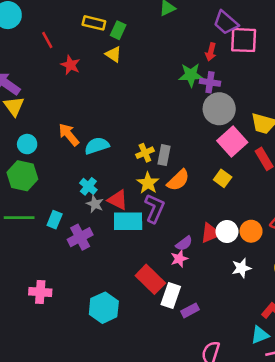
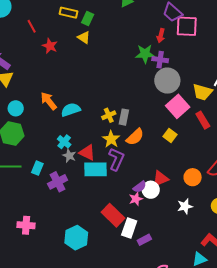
white circle: (227, 231) -> (151, 190), moved

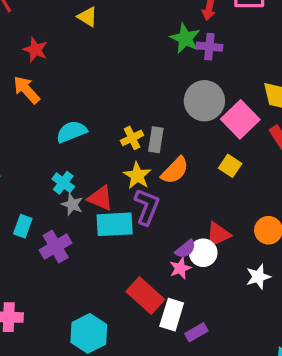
red star: (50, 46) -> (35, 50), moved
green star: (145, 54) -> (185, 38), turned 30
gray circle: (167, 81) -> (204, 101), moved
orange arrow: (49, 101) -> (27, 90), moved

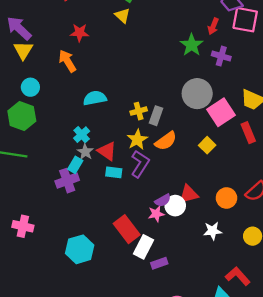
purple cross: (209, 47) -> (221, 56), moved
red star: (35, 50) -> (79, 33), turned -30
cyan rectangle: (115, 224) -> (114, 172), size x0.6
cyan rectangle: (23, 226) -> (75, 165), moved

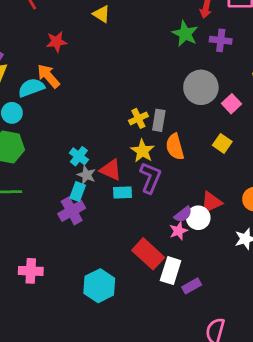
cyan semicircle: (95, 98) -> (31, 88), moved
pink square: (221, 112) -> (231, 104), size x0.6
orange semicircle: (166, 141) -> (175, 147), turned 120

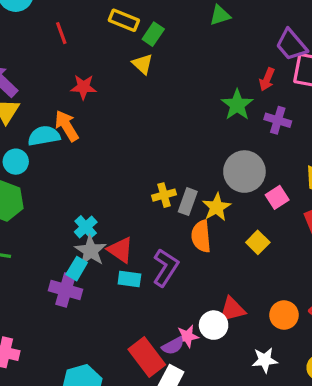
yellow star: (142, 151) -> (217, 207), moved
gray star: (86, 175) -> (91, 251), size x1.4
purple cross: (72, 211) -> (66, 290), turned 35
purple semicircle: (183, 214) -> (173, 346), moved

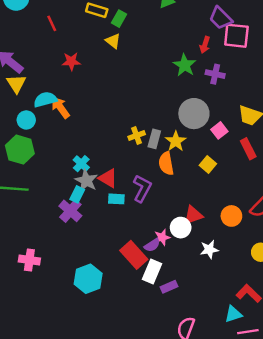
orange arrow: (67, 126) -> (60, 107), moved
purple cross: (66, 290) -> (70, 211), turned 30
white star: (265, 360) -> (209, 249), moved

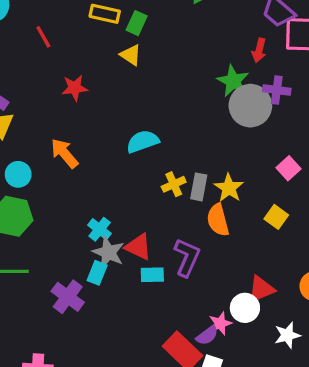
cyan semicircle: (45, 99) -> (143, 141), moved
gray circle: (194, 114) -> (250, 106), moved
purple cross: (70, 211) -> (68, 297), moved

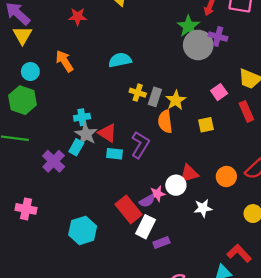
yellow cross: (174, 184) -> (138, 93), turned 35
yellow square: (276, 217) -> (206, 125), turned 35
cyan cross: (100, 229) -> (82, 117), turned 35

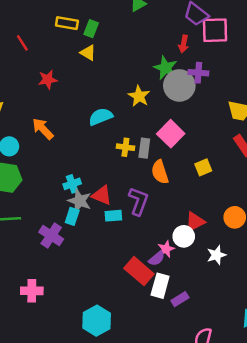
pink square: (219, 92) -> (171, 134), moved, size x1.5
yellow star: (176, 100) -> (139, 96), moved
cyan hexagon: (83, 230) -> (97, 321), moved

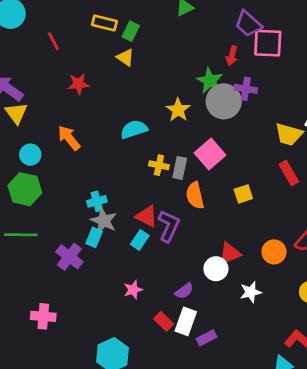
red triangle: (102, 195) -> (147, 216), moved
cyan rectangle: (113, 216) -> (140, 240), turned -56
pink star: (166, 249) -> (133, 290), moved
red rectangle: (139, 271) -> (164, 321), moved, size x0.6

